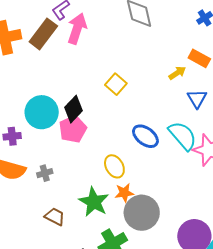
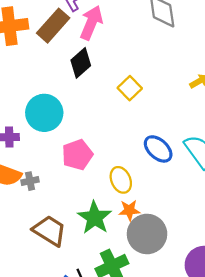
black diamond: (73, 109) -> (81, 63), moved
pink pentagon: (73, 129) -> (77, 155), moved
gray cross: (45, 173) -> (30, 181), moved
brown trapezoid: (55, 217) -> (50, 231), size x1.5

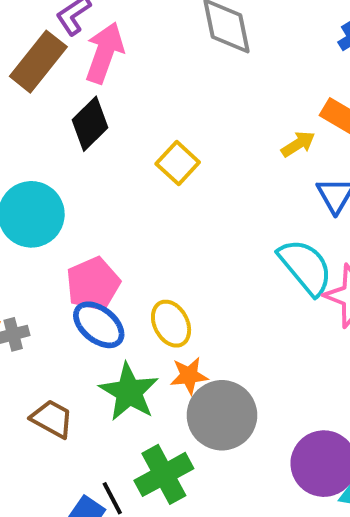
blue ellipse: (158, 149) -> (99, 325), moved
brown trapezoid: (50, 231) -> (52, 419), size x0.7

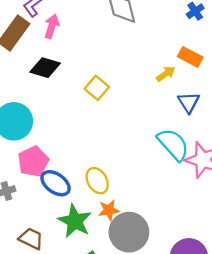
pink arrow: (104, 53) -> (52, 26), size x0.7
black diamond: (90, 124) -> (45, 68), turned 64
pink pentagon: (93, 284) -> (33, 161), moved

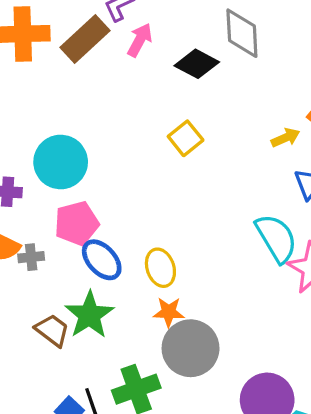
black diamond: (45, 68) -> (197, 64), moved
green star: (75, 221) -> (89, 315), moved

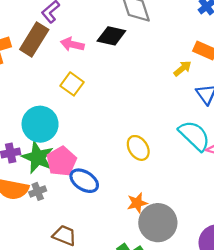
pink arrow: (140, 40) -> (72, 44), moved, turned -90
yellow square: (186, 138) -> (72, 84), moved
yellow ellipse: (160, 268) -> (138, 148), moved
green star: (89, 315) -> (38, 157), moved

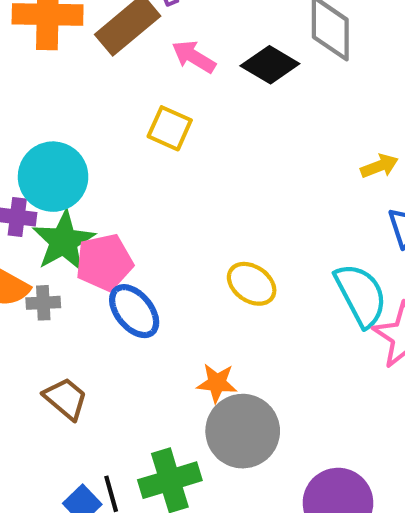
yellow square: (72, 84) -> (170, 128), turned -30
cyan circle: (40, 124) -> (53, 177), moved
yellow ellipse: (138, 148) -> (252, 284), turned -40

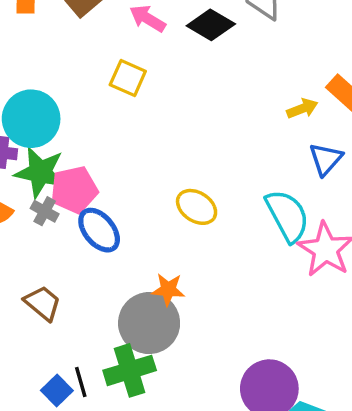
green star: (64, 241) -> (40, 172), turned -30
gray cross: (43, 303) -> (45, 211), moved, turned 32
gray circle: (243, 431) -> (149, 323), moved

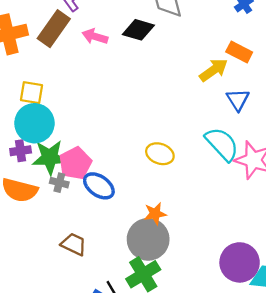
yellow square: (128, 78) -> (31, 93), moved
yellow arrow: (302, 109) -> (214, 70), size x1.4

